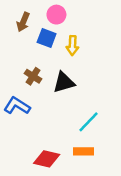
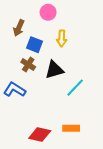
brown arrow: (23, 22) -> (19, 28), moved
blue square: (47, 38) -> (34, 45), moved
cyan line: (88, 122) -> (75, 88), moved

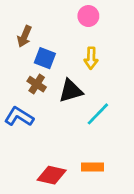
pink circle: (48, 12) -> (88, 16), moved
yellow arrow: (62, 38) -> (91, 58), moved

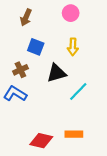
brown arrow: (24, 36) -> (26, 17), moved
brown cross: (37, 84) -> (20, 70), moved, turned 32

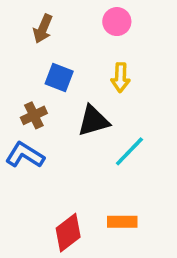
red diamond: (41, 141) -> (68, 233), turned -50

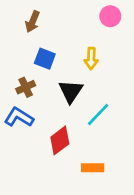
pink circle: (117, 22) -> (110, 16), moved
black triangle: (93, 121) -> (71, 91), turned -40
red diamond: (68, 233) -> (60, 140), moved

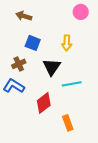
brown arrow: (32, 22) -> (24, 16), turned 84
cyan line: (98, 114) -> (72, 84), turned 36
orange rectangle: (93, 168) -> (68, 123), turned 70

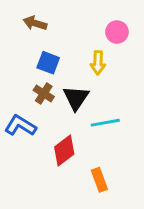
pink circle: (81, 12) -> (117, 32), moved
brown cross: (19, 64) -> (44, 93), moved, turned -32

